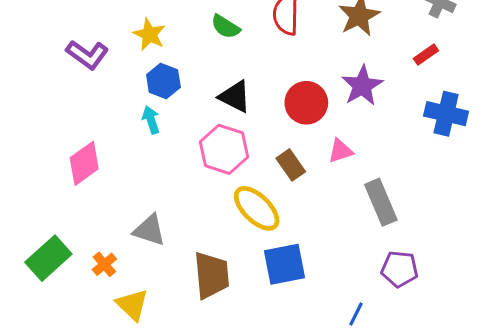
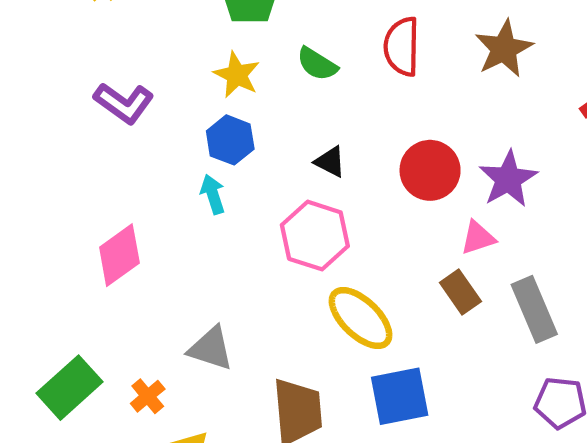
yellow star: (149, 34) -> (237, 75), moved
purple star: (362, 86) -> (508, 179), moved
black triangle: (235, 97) -> (330, 162), size x0.7
brown rectangle: (291, 165) -> (460, 292), moved

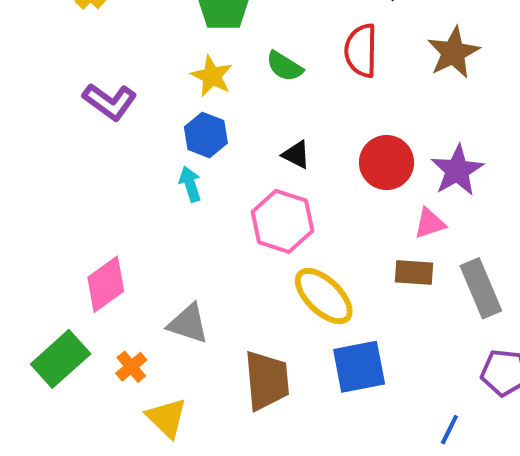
pink diamond: (119, 255) -> (106, 284), moved
brown rectangle: (460, 292) -> (414, 272), turned -51

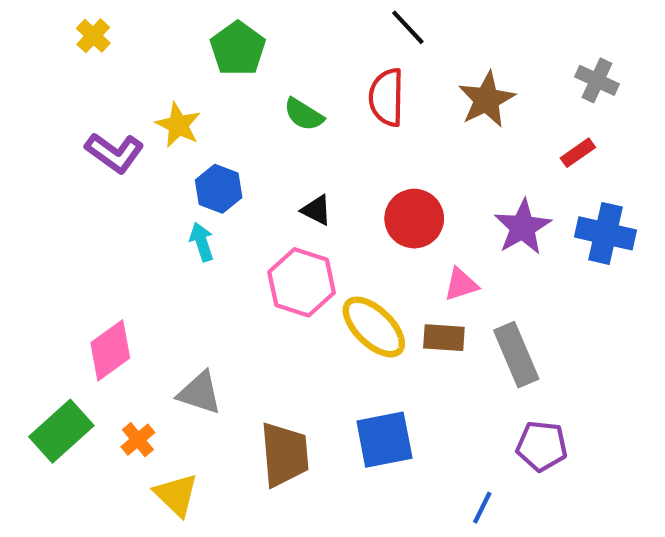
yellow star: (212, 76) -> (178, 125), moved
purple star: (457, 170) -> (523, 227), moved
yellow ellipse: (324, 296) -> (374, 327), moved

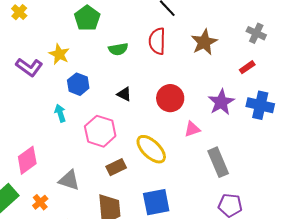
green semicircle: (304, 114) -> (118, 49), turned -42
cyan arrow: (202, 242) -> (60, 113), moved
pink hexagon: (302, 282) -> (100, 131), moved
brown rectangle: (444, 338) -> (116, 167), moved, turned -30

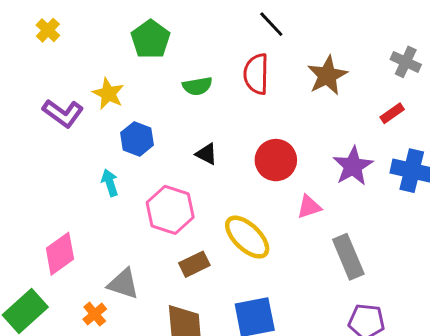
orange cross: (40, 202) -> (95, 314), moved

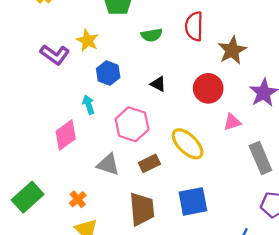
brown star: (327, 75) -> (232, 50), moved
pink diamond: (60, 254) -> (66, 135), moved
gray triangle: (123, 284) -> (108, 164), moved

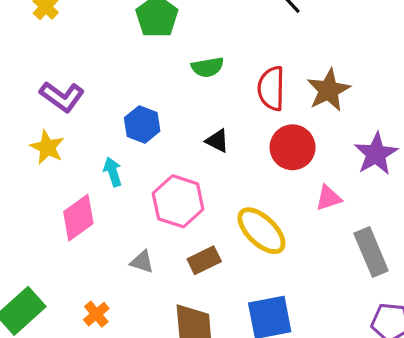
red semicircle: (194, 26) -> (271, 88), moved
yellow star: (87, 40) -> (47, 147), moved
gray triangle: (108, 164) -> (142, 262), size x0.7

